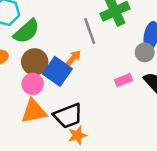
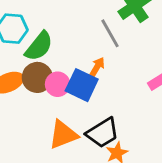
brown circle: (35, 62) -> (37, 77), moved
pink circle: (33, 84) -> (58, 84), moved

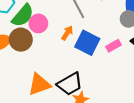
pink circle: (58, 84) -> (38, 23), moved
blue square: (82, 85) -> (87, 43), moved

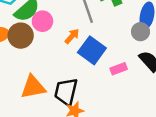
pink rectangle: (114, 46) -> (119, 69), moved
black trapezoid: (70, 84) -> (66, 92), turned 124

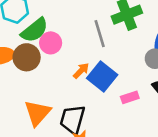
orange arrow: (72, 36) -> (81, 71), moved
orange triangle: (33, 87) -> (37, 113), turned -40

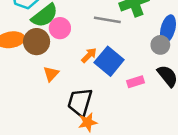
gray line: (100, 34) -> (107, 20), turned -65
orange triangle: (37, 113) -> (51, 74), moved, size x0.6

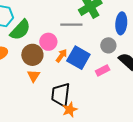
pink circle: (60, 28) -> (48, 42), moved
brown circle: (37, 42) -> (32, 55), moved
gray circle: (160, 45) -> (108, 45), moved

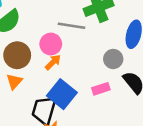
pink circle: (48, 42) -> (51, 44), moved
blue square: (78, 58) -> (62, 94), moved

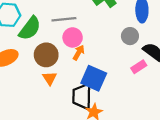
gray line: (71, 26) -> (64, 19), moved
pink rectangle: (101, 89) -> (139, 67), moved

